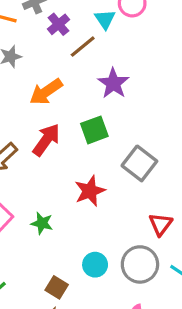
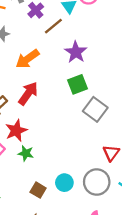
green square: (94, 130) -> (78, 84), moved
red star: (90, 191) -> (16, 131), moved
brown square: (57, 287) -> (38, 190), moved

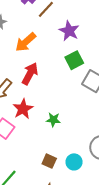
green star: (26, 153) -> (53, 120), moved
cyan circle: (64, 183) -> (74, 162), moved

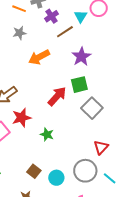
red arrow: (30, 74) -> (57, 96), moved

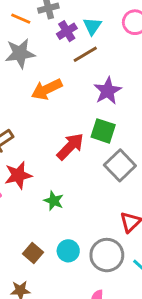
cyan triangle: (81, 16) -> (92, 26), moved
gray star: (20, 33) -> (20, 53), size x1.5
green square: (79, 85) -> (103, 131), turned 30
cyan circle: (56, 178) -> (68, 251), moved

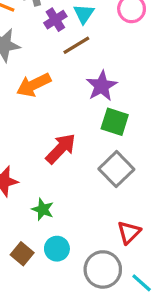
green square: (103, 131) -> (115, 122), moved
cyan circle: (68, 251) -> (57, 249), moved
brown square: (33, 253) -> (22, 254), moved

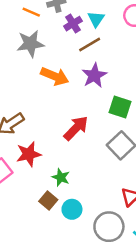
orange arrow: (34, 85) -> (55, 76), turned -132
purple star: (102, 86) -> (94, 75), moved
brown square: (22, 254) -> (48, 201), moved

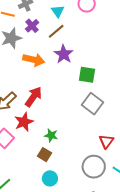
purple cross: (73, 24) -> (32, 26), moved
red arrow: (76, 128) -> (33, 97), moved
cyan circle: (72, 209) -> (50, 178), moved

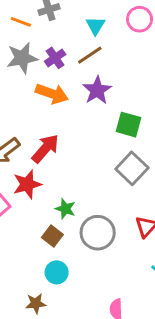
purple cross: (32, 26) -> (55, 58), moved
gray circle: (94, 167) -> (98, 233), moved

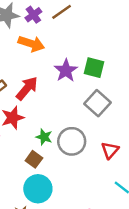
purple star: (97, 90) -> (66, 70), moved
gray circle: (98, 233) -> (72, 141), moved
cyan circle: (57, 272) -> (38, 189), size x1.5

